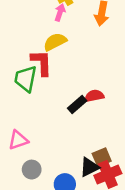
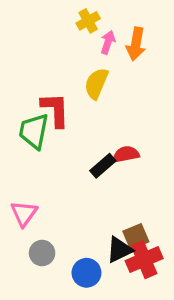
pink arrow: (60, 12) -> (108, 42), moved
yellow semicircle: (55, 42) -> (96, 83), moved, turned -40
pink triangle: (18, 140) -> (24, 214), turned -35

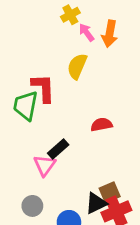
pink arrow: (108, 42) -> (87, 32), turned -54
black rectangle: (103, 166) -> (58, 149), moved
pink triangle: (24, 214) -> (45, 165), moved

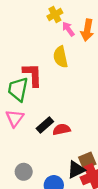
yellow semicircle: (77, 66) -> (60, 57), turned -35
red semicircle: (101, 125) -> (62, 129), moved
pink triangle: (45, 165) -> (15, 118), moved

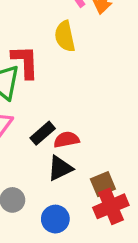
black triangle: (76, 170) -> (60, 168), moved

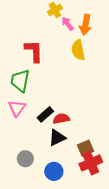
yellow semicircle: (65, 36) -> (78, 50), moved
red L-shape: (25, 62) -> (34, 51), moved

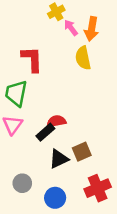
red semicircle: (61, 119) -> (56, 121), moved
brown square: (85, 148) -> (82, 152), moved

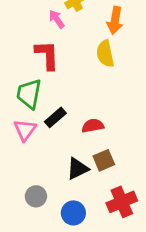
pink arrow: (71, 28) -> (57, 19), moved
red semicircle: (56, 121) -> (93, 126), moved
black rectangle: (45, 132) -> (55, 117), moved

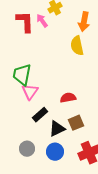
red L-shape: (47, 55) -> (25, 22), moved
black rectangle: (55, 117) -> (40, 115), moved
pink triangle: (25, 130) -> (30, 92), moved
blue circle: (73, 213) -> (55, 152), moved

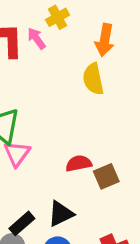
black rectangle: (40, 115) -> (22, 223), moved
brown square: (76, 123) -> (106, 176), moved

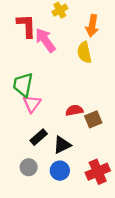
pink arrow: (36, 38) -> (45, 40), moved, size x1.6
black rectangle: (22, 223) -> (39, 137), moved

